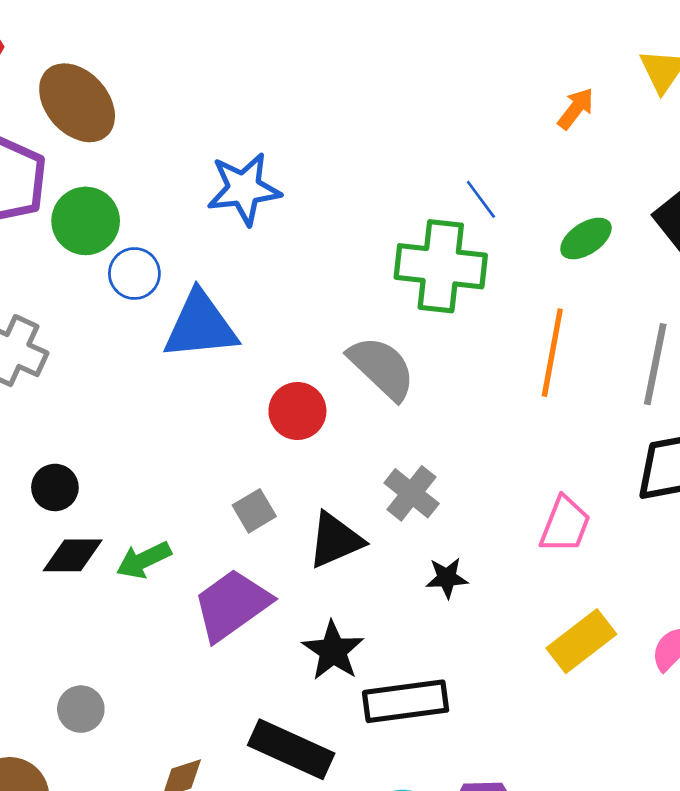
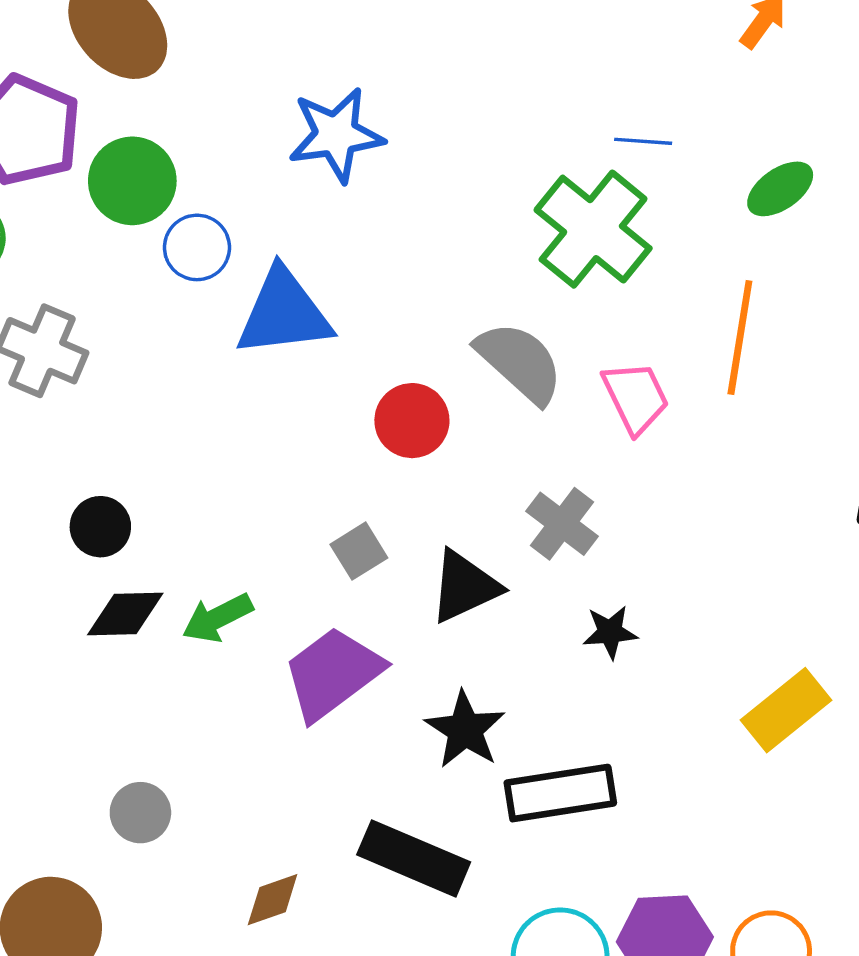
blue line: (481, 199) -> (643, 141), turned -48
green cross: (441, 266) -> (593, 229), turned 34
pink trapezoid: (565, 525) -> (636, 397), moved, turned -46

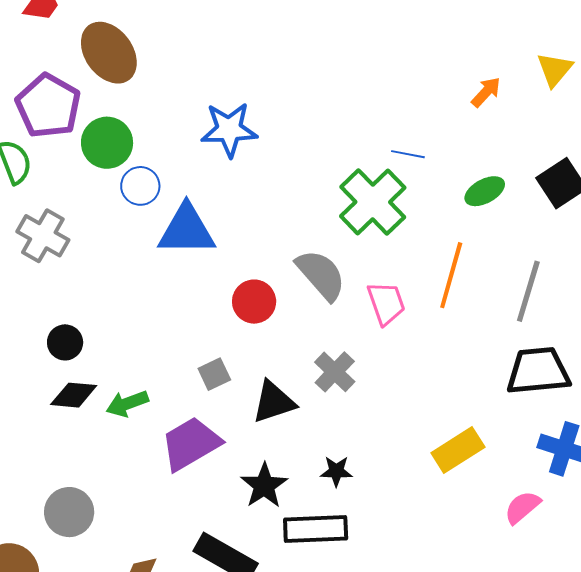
black star: (610, 632) -> (336, 471), moved
yellow rectangle: (786, 710) -> (458, 450), moved
gray circle: (140, 813) -> (69, 512), size x1.4

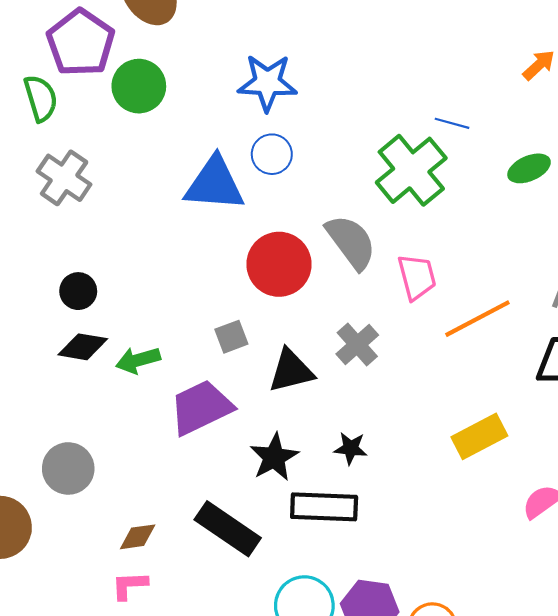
blue circle: (140, 186) -> (272, 154), moved
orange line: (451, 275) -> (477, 319), moved, turned 42
red circle: (254, 302) -> (279, 264), size x1.4

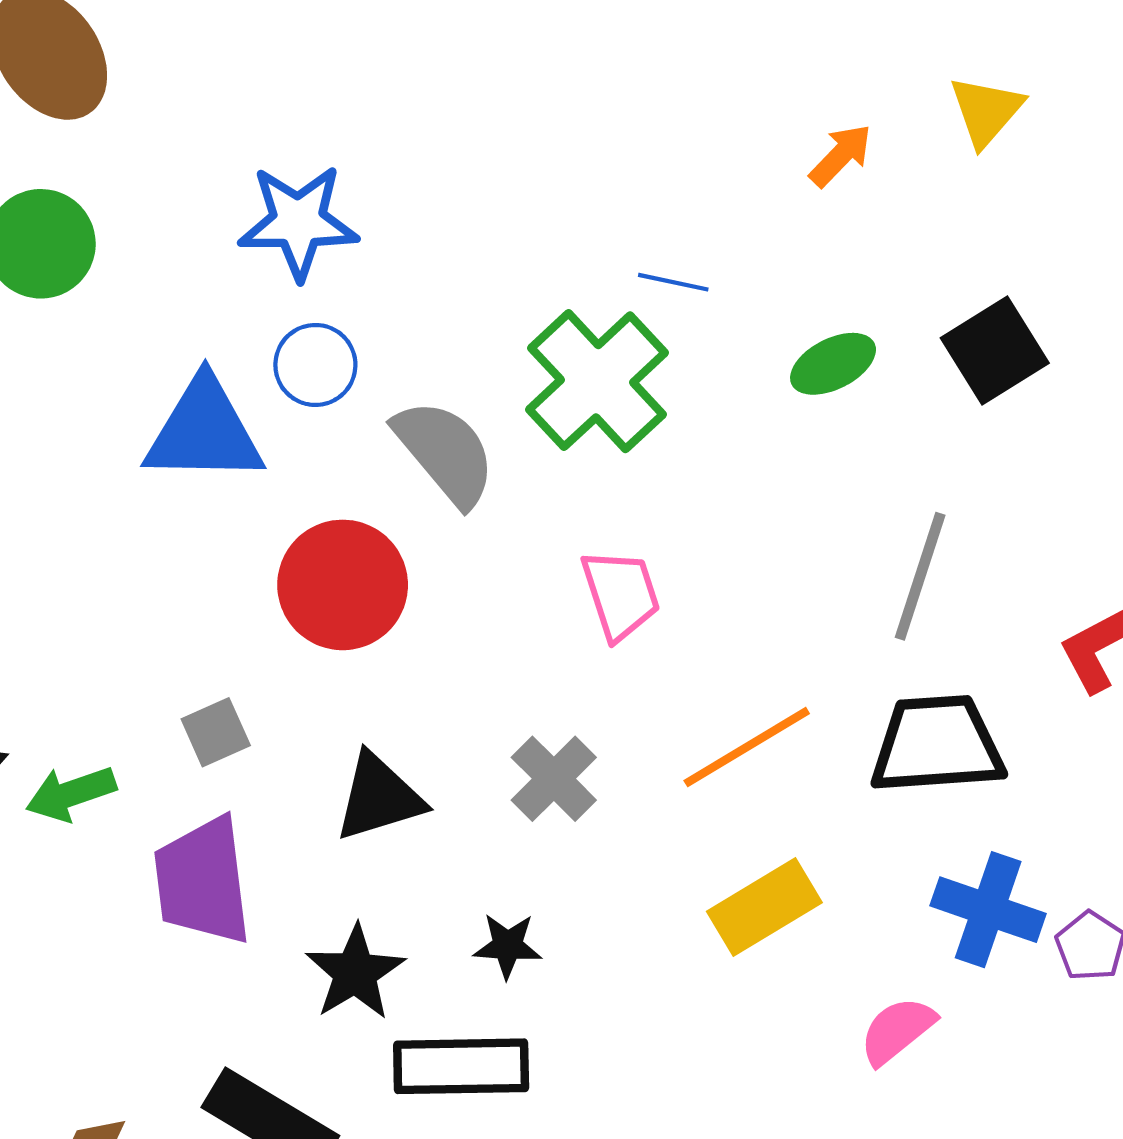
gray semicircle: (351, 242) -> (445, 452), moved
orange line: (477, 319) -> (747, 747), moved
gray square: (231, 337) -> (216, 732), moved
gray cross: (357, 344) -> (554, 779), moved
purple trapezoid: (201, 407) -> (203, 881), turned -68

